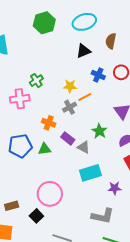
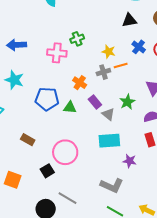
brown rectangle: (12, 206) -> (28, 140), moved, turned 32

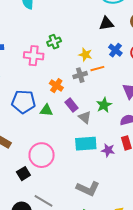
purple star: (130, 161) -> (108, 150), moved

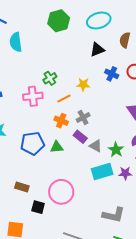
orange line: (97, 69) -> (64, 99), moved
gray cross: (80, 75) -> (83, 118), moved
green star: (104, 105) -> (116, 150), moved
black square: (23, 174) -> (38, 207), moved, turned -32

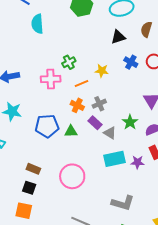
green star: (116, 150) -> (130, 122), moved
black square: (38, 207) -> (29, 188), moved

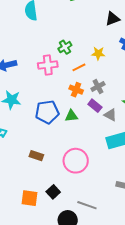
black square: (29, 188) -> (53, 192), moved, turned 32

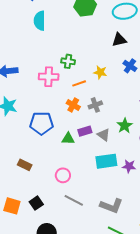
green cross: (65, 47) -> (68, 61), turned 32
purple rectangle: (95, 106) -> (85, 131), moved, turned -64
green triangle: (71, 116) -> (68, 139), moved
pink circle: (76, 161) -> (63, 175), size x0.6
gray line: (87, 205) -> (74, 200), moved

